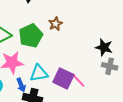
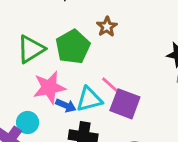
pink line: (78, 80) -> (111, 86), moved
blue arrow: (21, 85) -> (66, 105), moved, turned -40

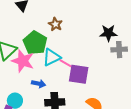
pink star: (49, 87) -> (23, 61), moved, turned -30
cyan triangle: (89, 99) -> (52, 57), moved

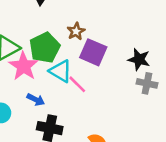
cyan triangle: (52, 57) -> (60, 71), turned 42
purple square: (79, 74) -> (93, 52), moved

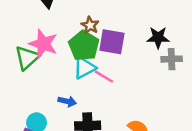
green pentagon: (45, 48) -> (84, 46), moved
pink star: (24, 66) -> (43, 44), moved
cyan triangle: (60, 71) -> (84, 68), turned -45

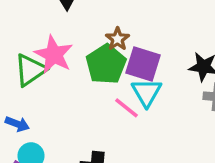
cyan triangle: (84, 68) -> (147, 93), moved, turned -40
blue arrow: (67, 101) -> (17, 124), moved

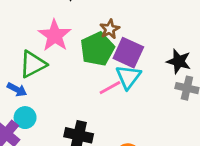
green triangle: (30, 70) -> (33, 64), moved
pink line: (126, 108) -> (110, 88), turned -75

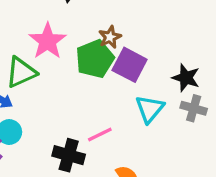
cyan triangle: (128, 77) -> (150, 109), moved
pink line: (110, 88) -> (100, 134), moved

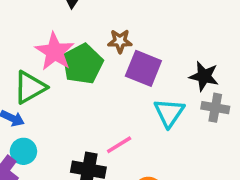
brown star: (110, 37) -> (120, 41), turned 30
green pentagon: (95, 59) -> (83, 64), moved

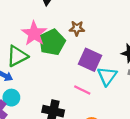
purple square: (143, 68) -> (90, 60), moved
pink line: (119, 145) -> (82, 90), moved, turned 56

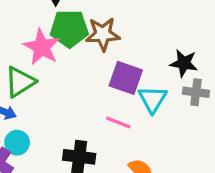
brown star: (77, 28) -> (103, 34), size x1.5
green pentagon: (52, 42) -> (69, 29), moved, turned 30

